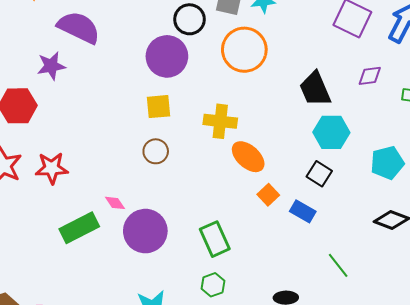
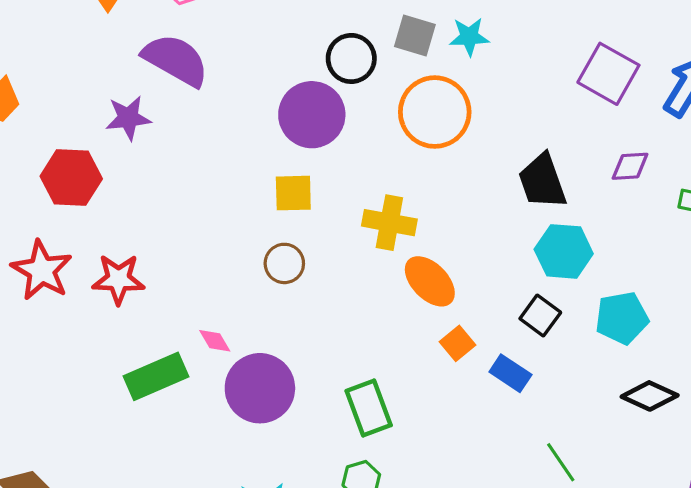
cyan pentagon: (387, 163) -> (622, 318), moved

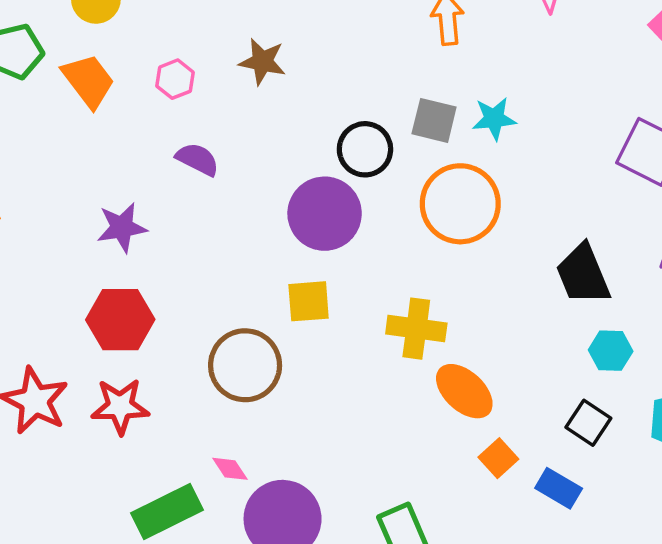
purple semicircle: (176, 60) -> (197, 159), moved, size x0.6
red hexagon: (71, 177) -> (120, 320), moved
cyan hexagon: (564, 251) -> (611, 351), size x0.7
brown circle: (284, 263) -> (245, 365), moved, size x1.6

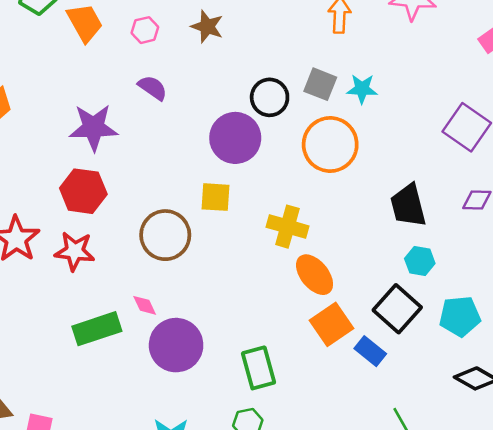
purple star: (122, 227) -> (94, 128), size x1.4
black square: (588, 423) -> (397, 309), size x1.5
orange square: (498, 458) -> (332, 324), size x1.6

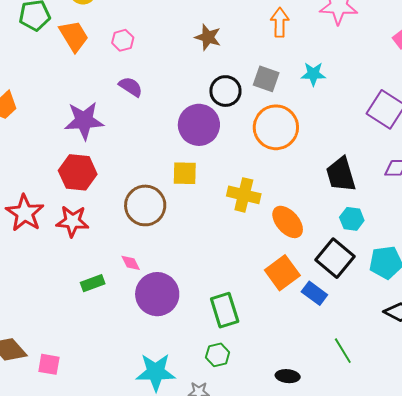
brown star: (207, 27) -> (208, 37), moved
cyan star: (362, 89) -> (313, 74), moved
orange ellipse: (315, 275) -> (288, 222), moved
green rectangle: (97, 329) -> (93, 283), size x0.6

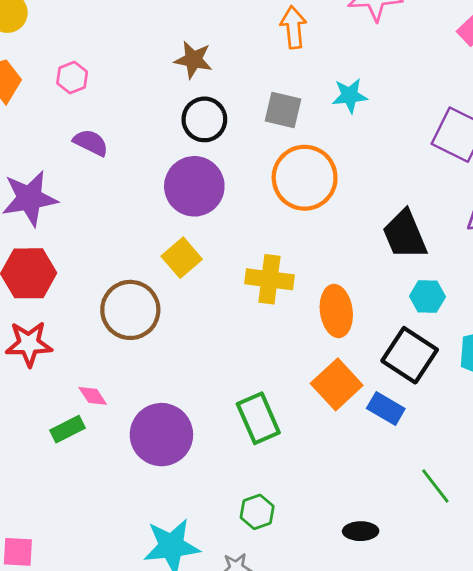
black circle: (225, 91) -> (204, 119), moved
yellow square: (185, 173) -> (182, 258), turned -36
orange ellipse: (288, 222) -> (336, 311), turned 40
pink diamond: (131, 263) -> (93, 396), moved
green rectangle: (225, 310) -> (258, 418), moved

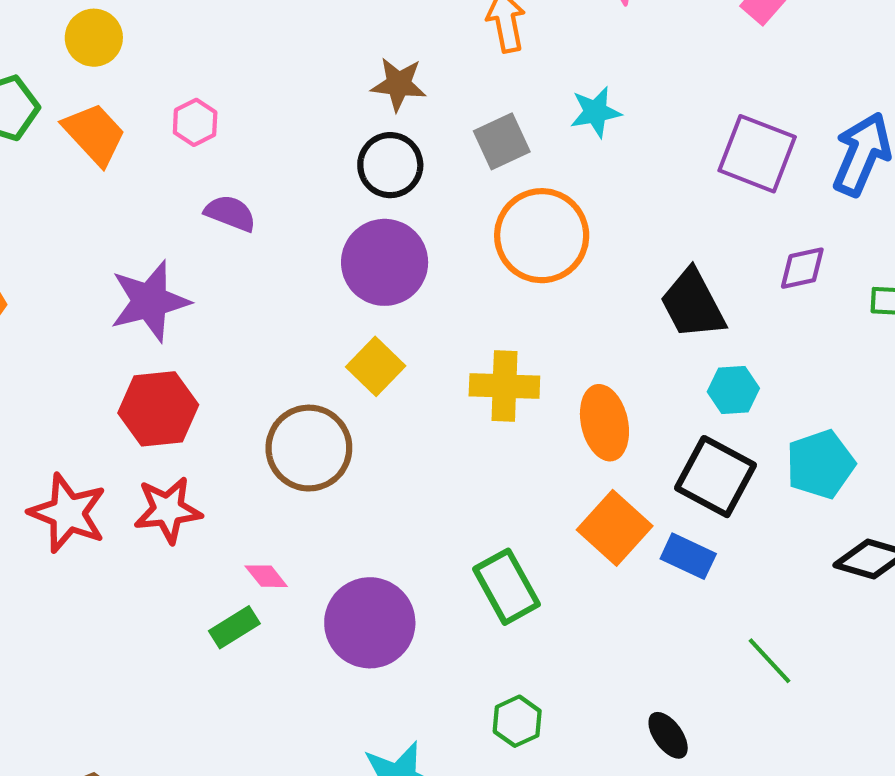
brown star: (193, 60) -> (399, 84), moved
gray square: (283, 110) -> (502, 141), turned -33
black ellipse: (361, 531) -> (668, 735), turned 60

